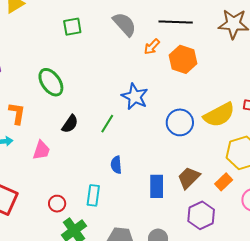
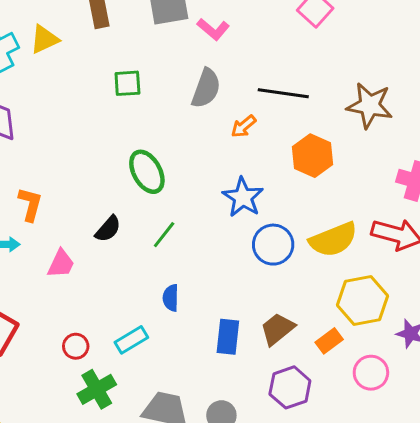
gray semicircle: (124, 24) -> (206, 88), turned 56
orange hexagon: (183, 59) -> (312, 156), moved
green ellipse: (51, 82) -> (147, 172), moved
blue star: (135, 97) -> (243, 197), moved
cyan rectangle: (93, 195) -> (131, 340), turned 45

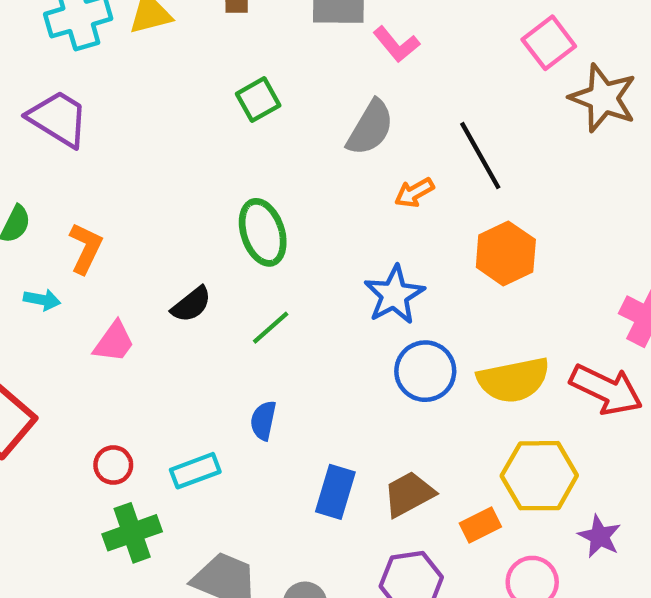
green square: (127, 83) -> (258, 100), turned -36
black line: (283, 93) -> (480, 156), turned 42
brown star: (370, 106) -> (603, 98), moved

